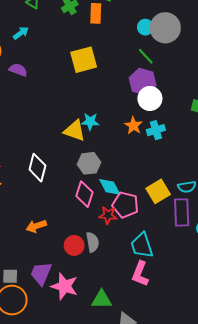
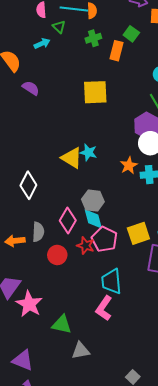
cyan arrow: (21, 33) -> (42, 43), moved
gray hexagon: (89, 163) -> (93, 201), moved
gray semicircle: (92, 242) -> (38, 232), moved
red circle: (74, 245) -> (57, 255), moved

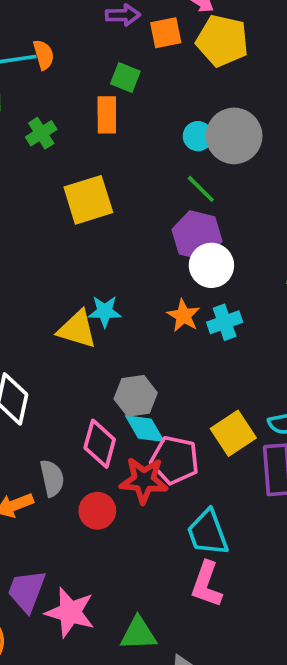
green cross: (93, 38) -> (41, 133), moved
red star: (86, 246) -> (144, 480), size x1.4

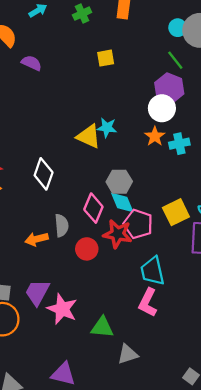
yellow square: (88, 200) -> (106, 58), size x0.6
white circle: (211, 265) -> (162, 108), moved

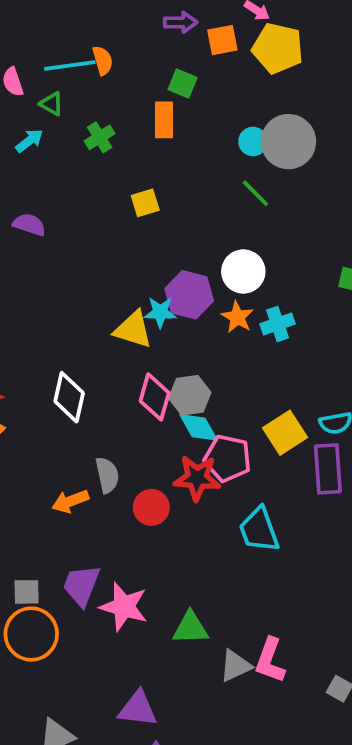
purple hexagon: (169, 88) -> (189, 295), moved
pink diamond: (93, 208) -> (155, 397), moved
pink L-shape: (148, 302) -> (270, 660), moved

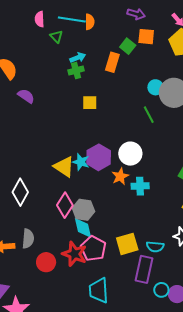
orange square: (222, 40) -> (146, 37), moved
green cross: (100, 137) -> (76, 70), moved
cyan arrow: (29, 141) -> (78, 58), moved

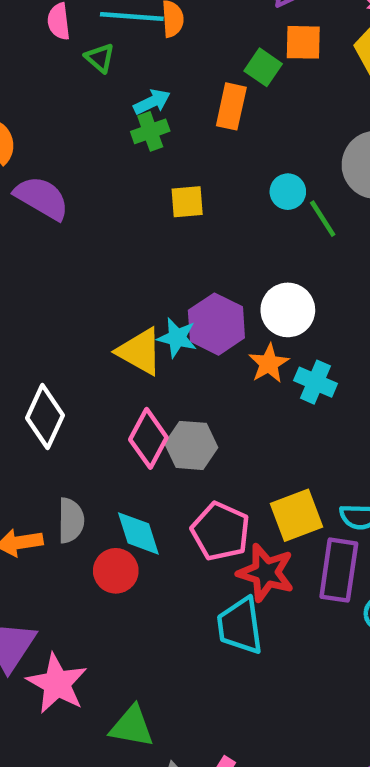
cyan circle: (155, 87) -> (288, 192), moved
purple semicircle: (26, 96) -> (42, 198), size x1.4
cyan cross: (140, 186) -> (316, 382), turned 30
cyan diamond: (83, 228) -> (138, 533), moved
red star: (74, 254) -> (266, 573), moved

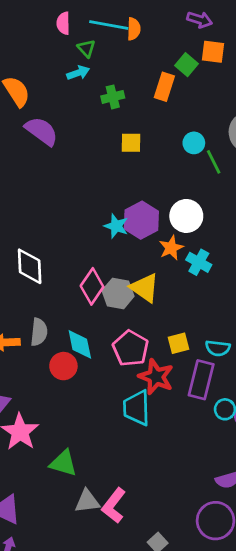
cyan arrow: (152, 102) -> (78, 73), moved
yellow triangle: (140, 351) -> (145, 288), moved
white diamond: (45, 417) -> (30, 266), turned -33
yellow square: (296, 515) -> (179, 343), size x0.7

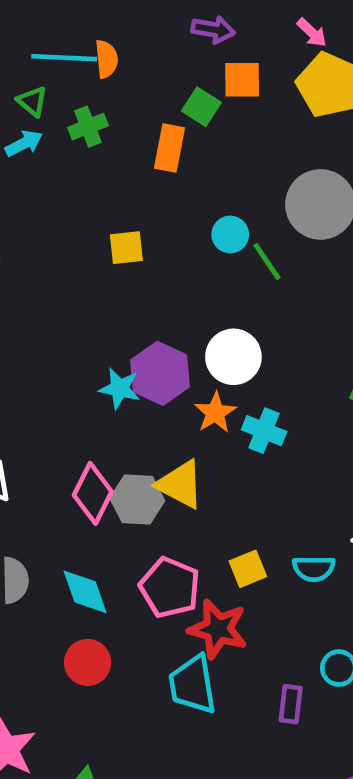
green cross: (113, 97) -> (88, 127), moved
red circle: (63, 366) -> (88, 662), moved
purple rectangle: (201, 380) -> (291, 704), moved, size x0.6

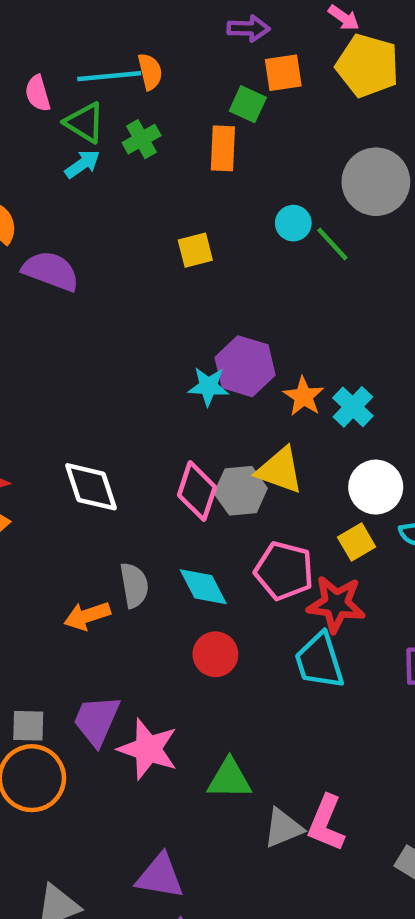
green triangle: (32, 101) -> (85, 123), size x1.4
white circle: (233, 357) -> (376, 487), moved
cyan cross: (264, 431) -> (353, 407), turned 30

